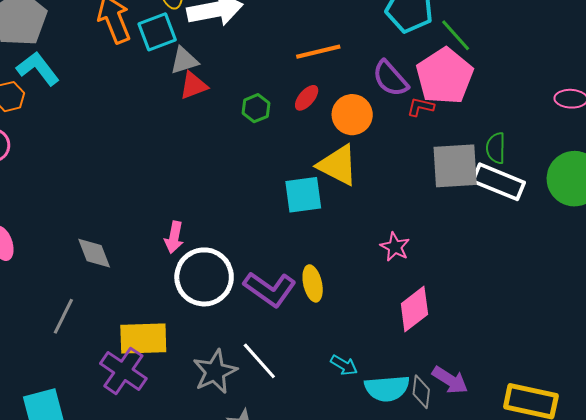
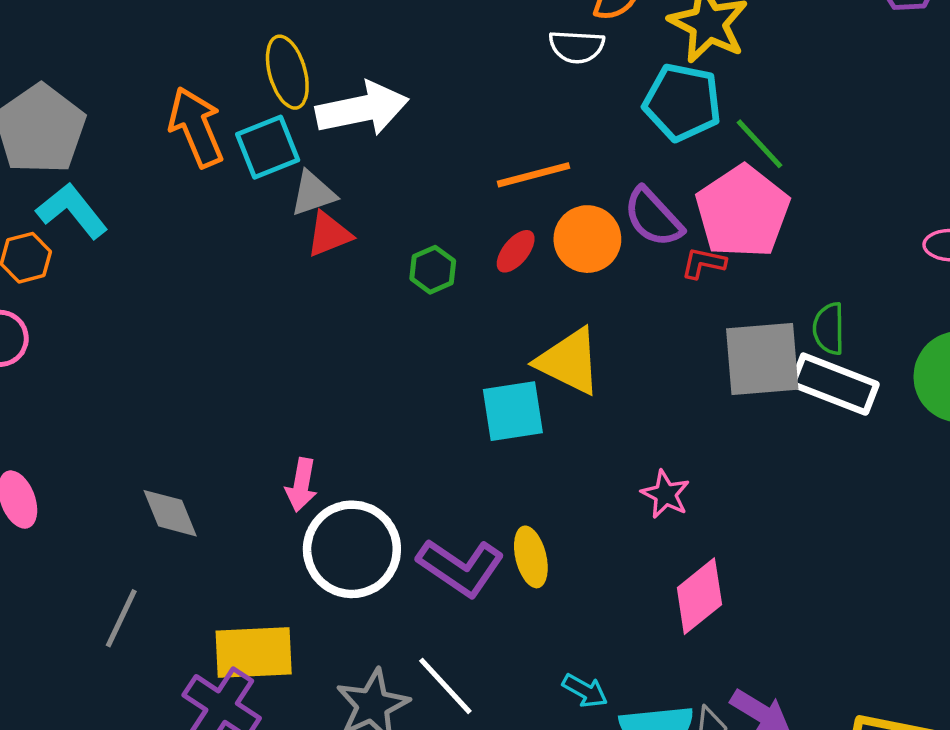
orange circle: (352, 115) -> (587, 239), moved

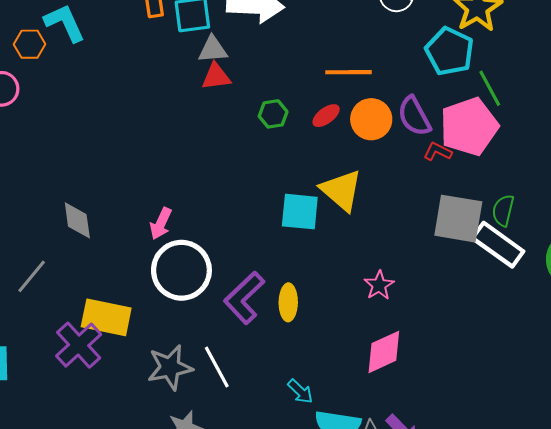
purple L-shape: (461, 567) -> (244, 298), turned 88

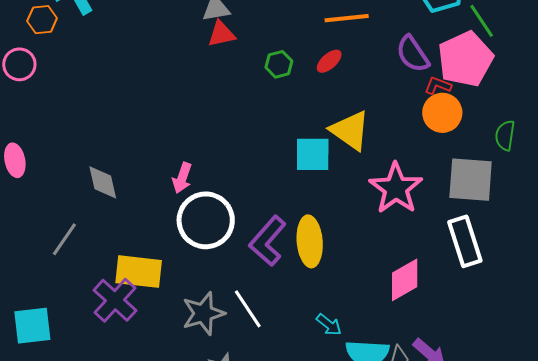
orange circle: (371, 119) -> (442, 113), moved
gray square: (458, 219) -> (471, 180), moved
white rectangle: (498, 245) -> (465, 241), moved, turned 42
pink star: (379, 285) -> (396, 188), moved, size x1.8
yellow ellipse: (288, 302) -> (310, 241), size x1.4

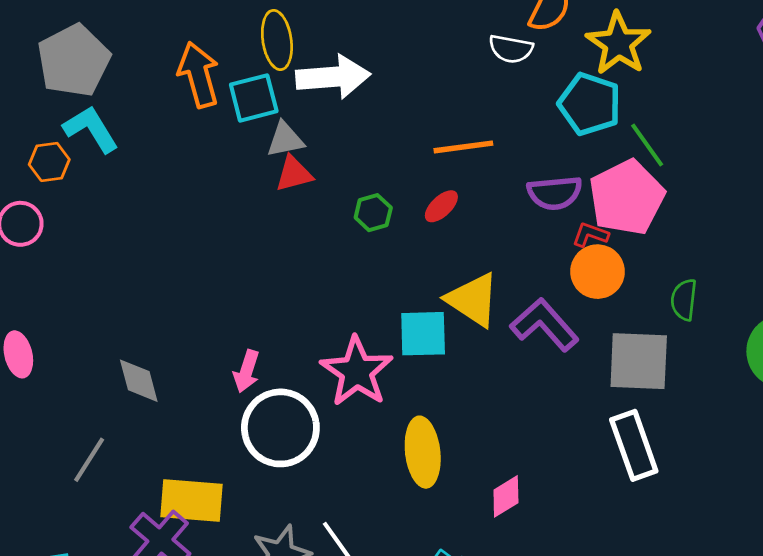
purple semicircle: (413, 54) -> (555, 193), turned -60
pink star: (396, 188) -> (357, 371), moved
purple L-shape: (268, 241) -> (544, 325), moved, turned 99
pink diamond: (405, 280) -> (506, 496), moved, size x0.7

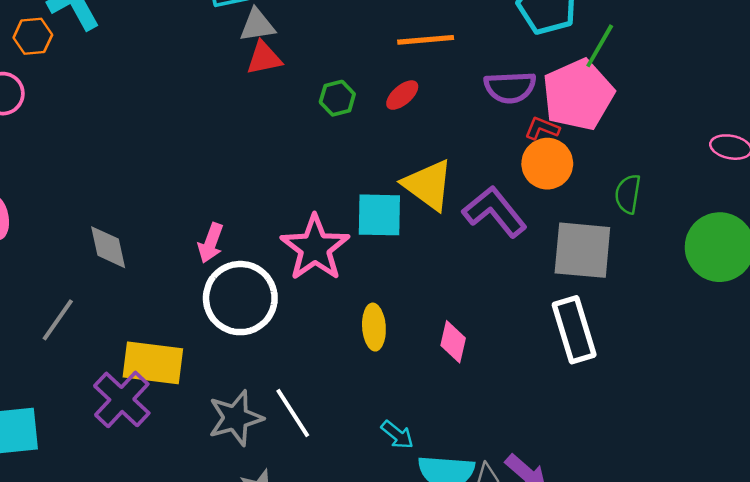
green line: (647, 145) -> (600, 46), turned 63
yellow ellipse: (423, 452) -> (374, 327), size x0.7
pink diamond: (506, 496) -> (453, 342), moved, turned -48

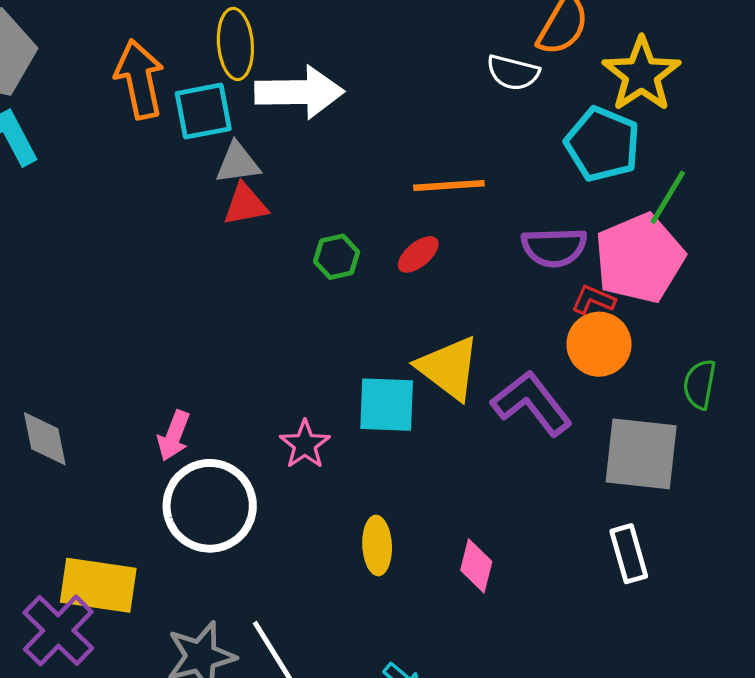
pink star: (315, 248) -> (305, 444), size x0.6
white rectangle: (574, 330) -> (629, 554), size x0.7

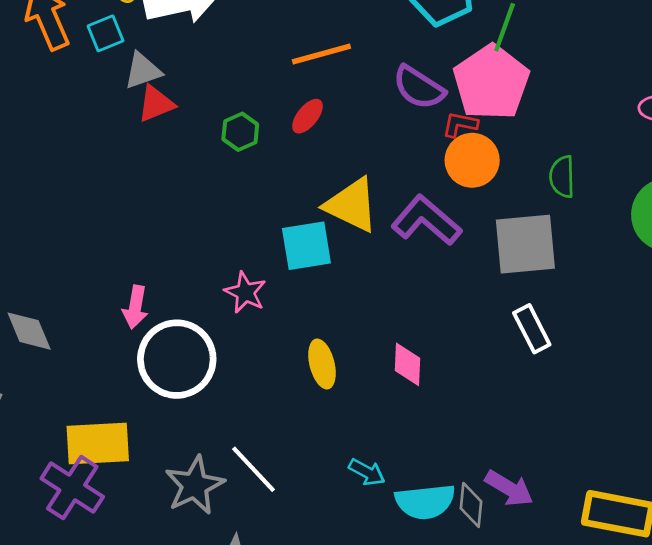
cyan square: (203, 111) -> (106, 33), size x0.7
purple semicircle: (554, 247) -> (419, 88), turned 46

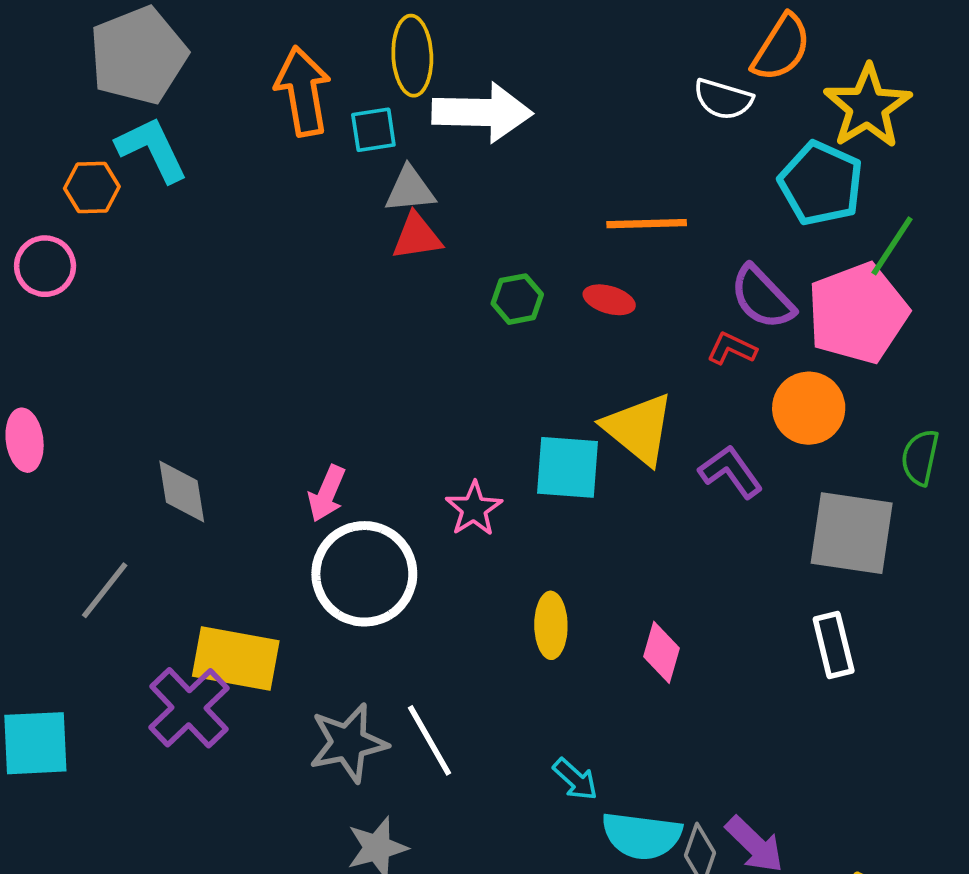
red ellipse: (307, 116) -> (609, 300), turned 54
red L-shape: (460, 124) -> (732, 349), moved
purple L-shape: (426, 220) -> (731, 472), size x0.7

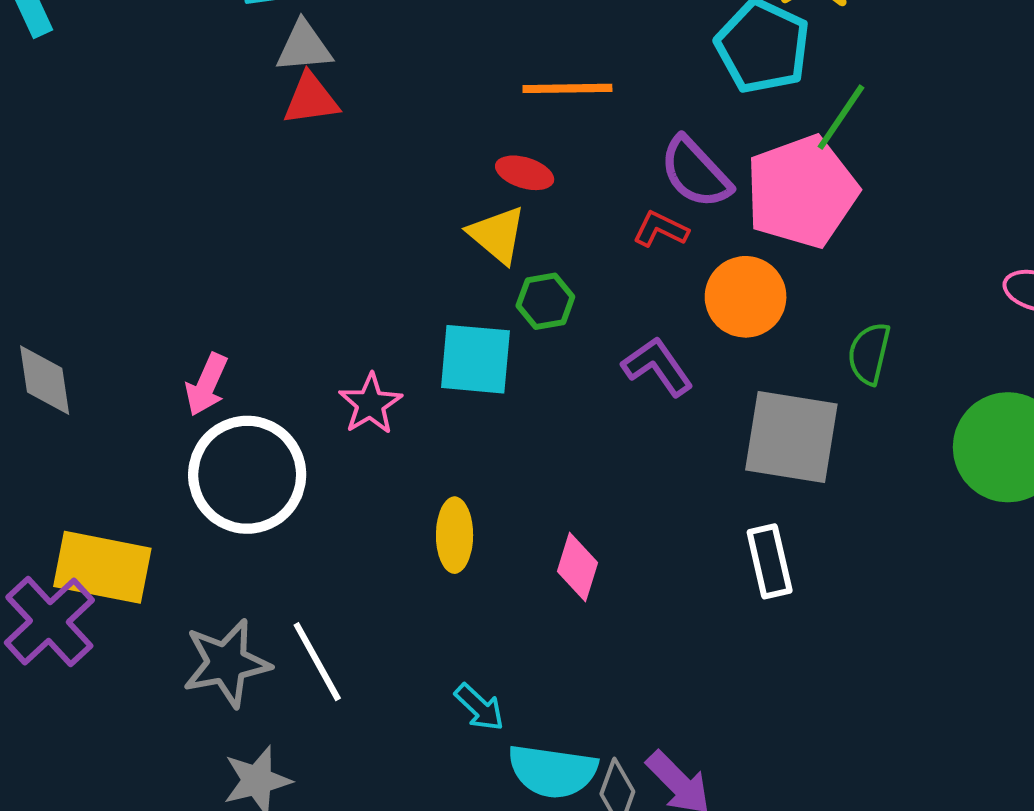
green hexagon: (517, 299) -> (545, 301), moved
yellow triangle: (639, 429) -> (497, 235), moved, size x0.7

